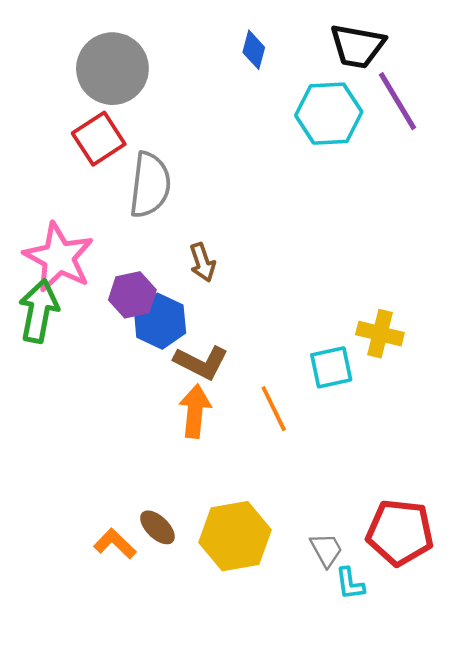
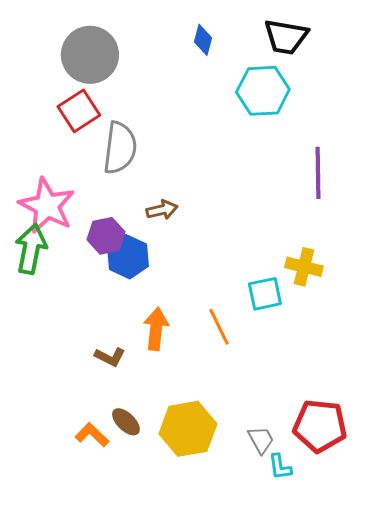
purple line: (397, 101) -> (318, 173), moved, turned 30
brown arrow: (202, 262) -> (162, 210), turned -84
brown L-shape: (201, 362) -> (110, 357), moved, size x0.7

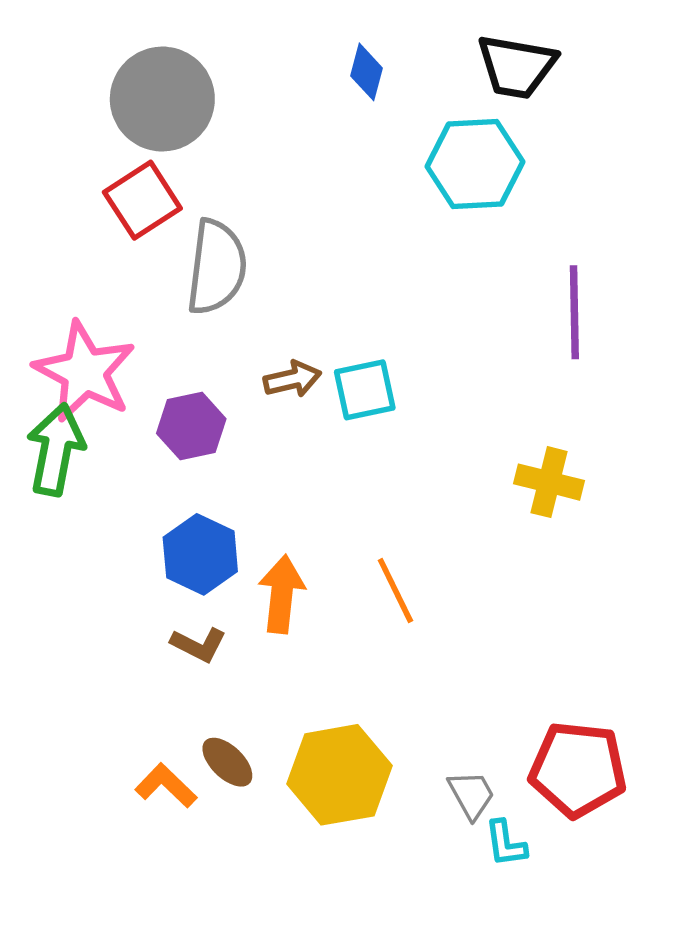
blue hexagon: (128, 257) -> (200, 554), moved
cyan square: (265, 294) -> (365, 390), moved

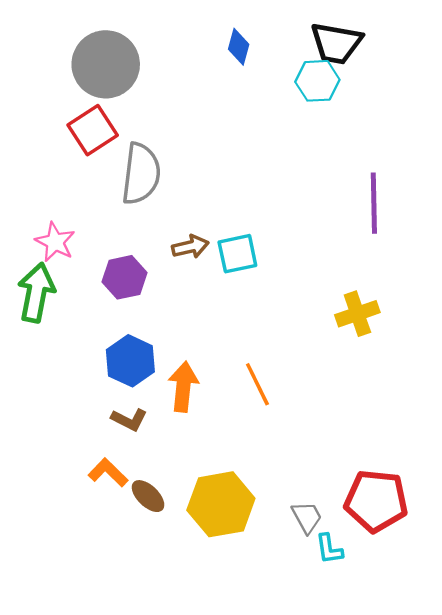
cyan hexagon: (475, 164) -> (317, 81), moved, size x0.7
pink star: (85, 372) -> (55, 242), size x0.6
yellow cross: (549, 482) -> (357, 314), turned -33
orange L-shape: (166, 786) -> (108, 473), moved

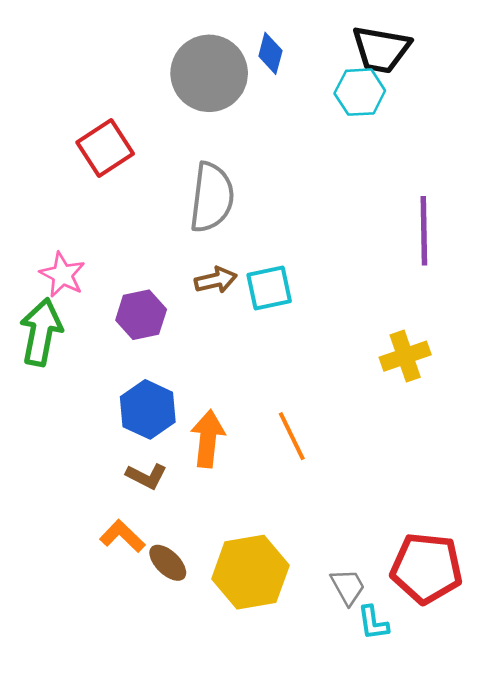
gray circle: (106, 64) -> (209, 73), moved
gray semicircle: (141, 174) -> (212, 197), moved

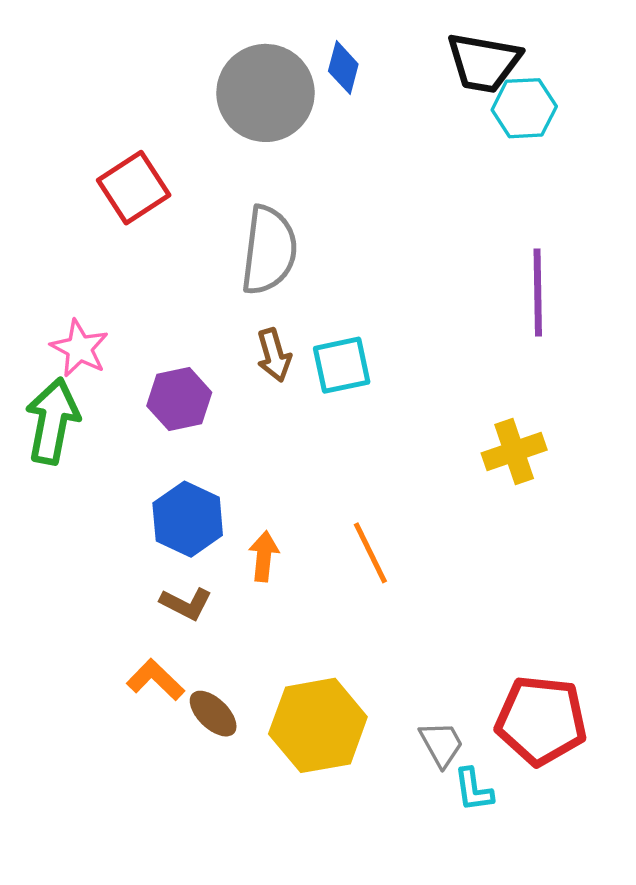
cyan hexagon: (360, 92) -> (524, 108), moved
brown arrow: (216, 280) -> (274, 355), turned 87
orange arrow: (208, 439) -> (264, 556), size x0.7

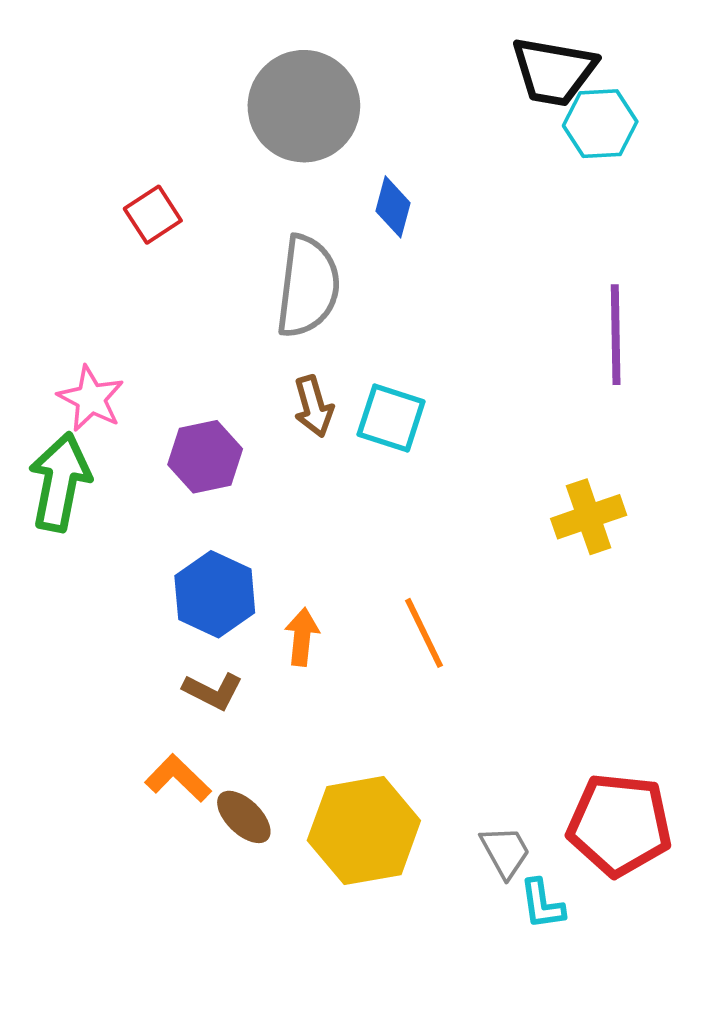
blue diamond: (343, 68) -> (393, 207), moved
red square: (134, 188) -> (153, 215), size x0.7
cyan square: (342, 365) -> (391, 418), turned 30

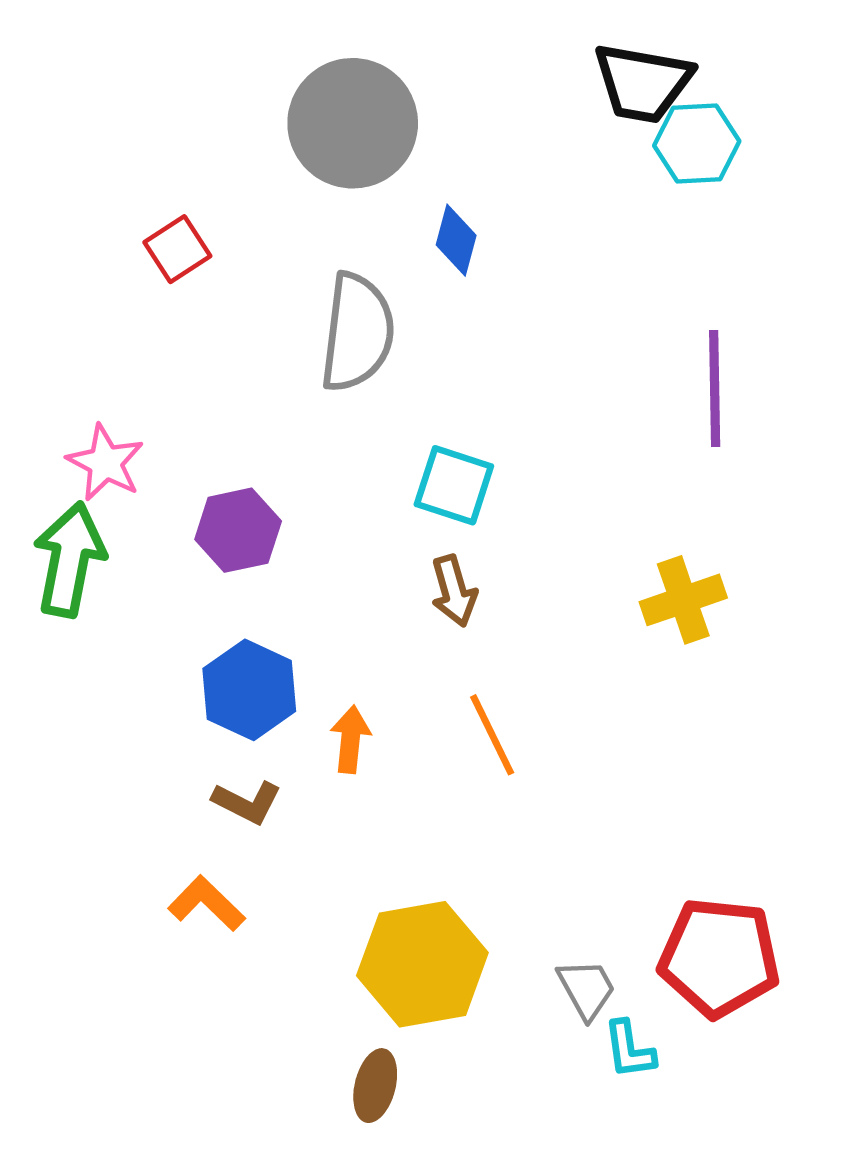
brown arrow: (314, 406) -> (454, 591), moved
brown ellipse: (244, 817) -> (375, 1086), moved, turned 60

